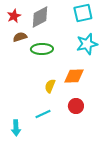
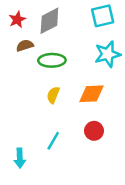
yellow semicircle: (50, 86) -> (53, 95), moved
cyan line: (43, 114) -> (53, 141), turned -35

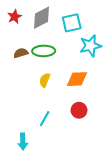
cyan square: (103, 16) -> (72, 23), moved
brown semicircle: (25, 45) -> (21, 53), moved
cyan arrow: (20, 158) -> (23, 141), moved

